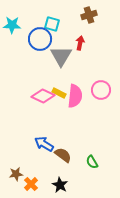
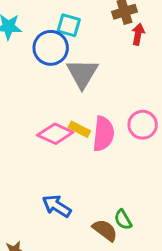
red arrow: (80, 43) -> (138, 34), moved
brown semicircle: (63, 155) -> (105, 230), moved
green semicircle: (92, 162) -> (123, 220), moved

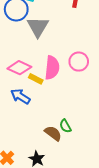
yellow rectangle: (79, 129) -> (36, 79), moved
blue arrow: (57, 206) -> (20, 96), moved

